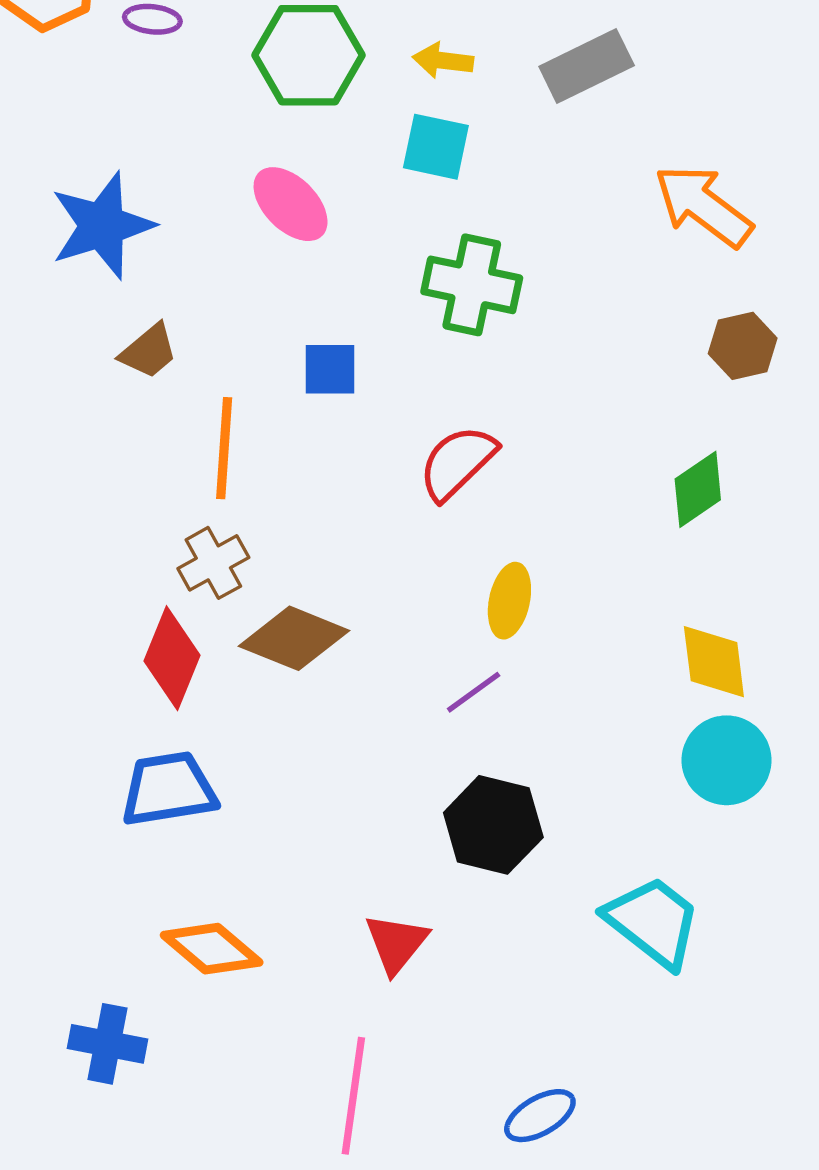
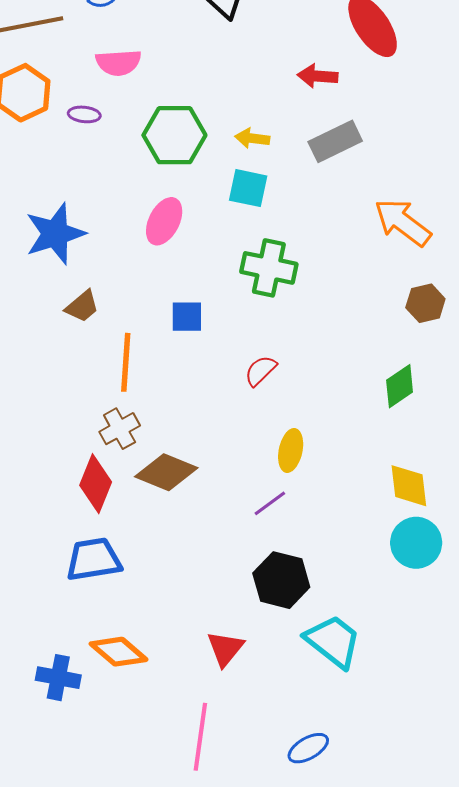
pink ellipse: (291, 204) -> (164, 221), turned 72
red semicircle: (457, 462) -> (261, 371), size x0.7
cyan trapezoid: (653, 922) -> (333, 641), moved
blue cross: (108, 1044) -> (58, 678), moved

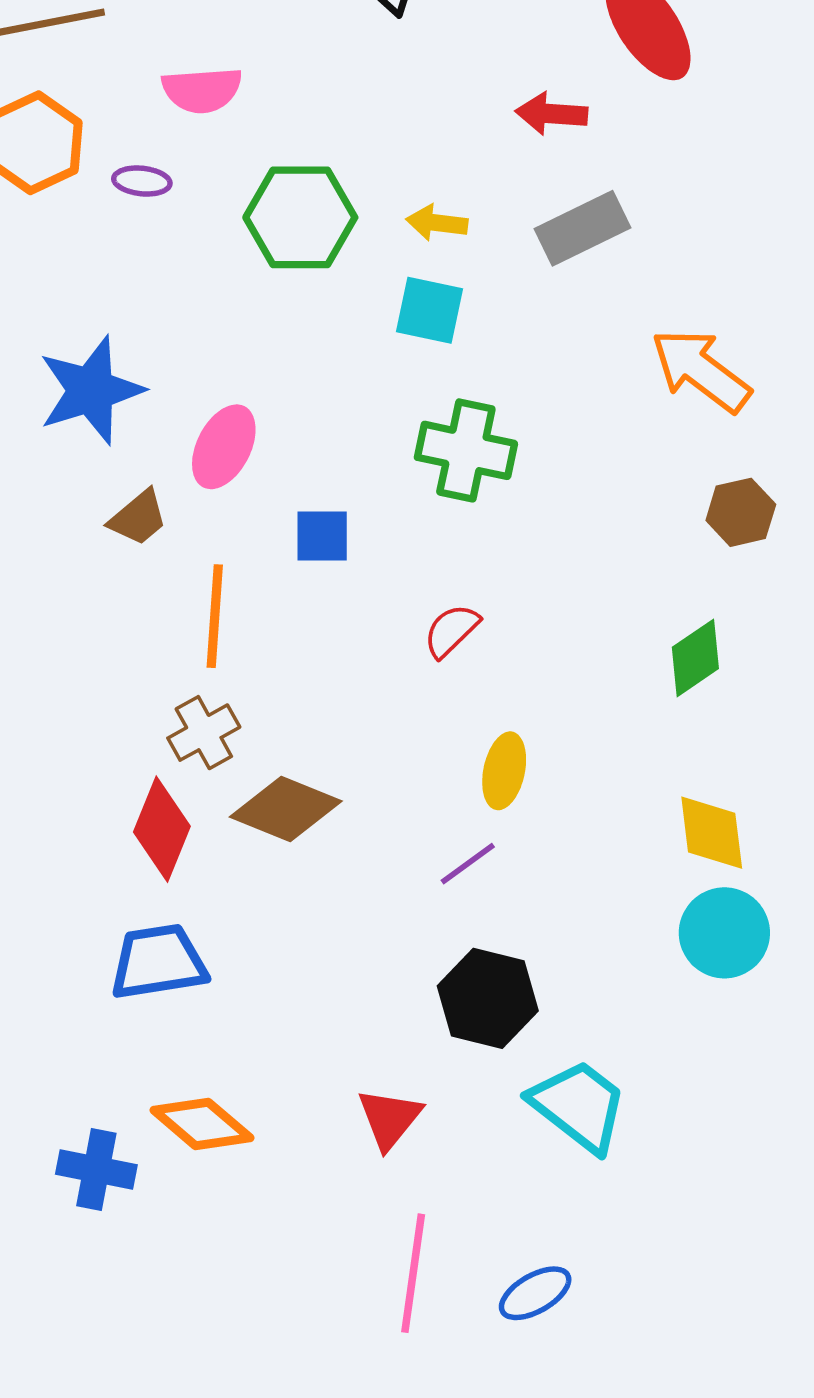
pink ellipse: (164, 221) -> (224, 447), moved
pink line: (200, 737) -> (413, 1273), moved

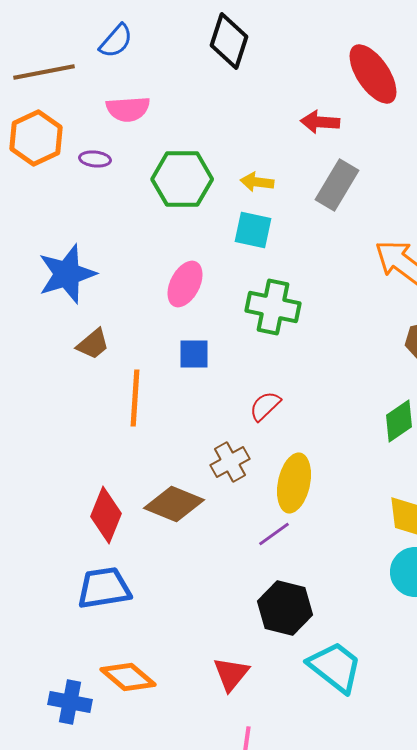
gray rectangle: (582, 228) -> (337, 185), turned -33
pink ellipse: (224, 447) -> (185, 284), moved
brown cross: (204, 733) -> (230, 462), moved
yellow ellipse: (504, 771) -> (294, 483), size x1.4

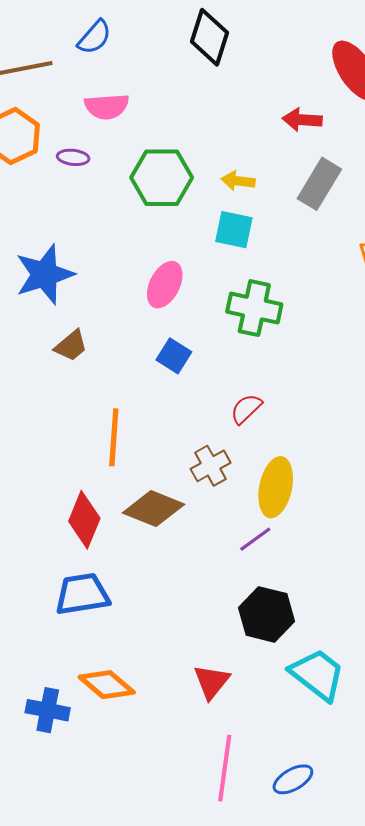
blue square: (194, 354) -> (174, 356), turned 32
orange line: (135, 398) -> (114, 437), moved

